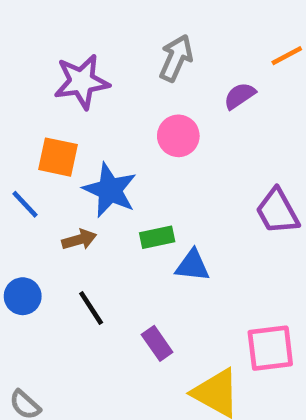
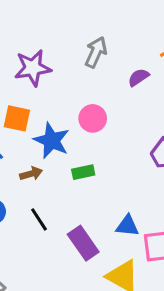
pink circle: (178, 136) -> (93, 118), moved
blue triangle: (192, 266) -> (127, 226), moved
purple rectangle: (157, 343) -> (83, 243), size x1.5

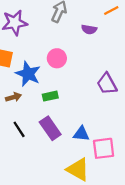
purple semicircle: (138, 77) -> (89, 29), turned -136
purple rectangle: (83, 243) -> (50, 128), moved

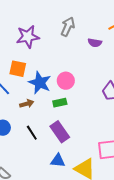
pink circle: (57, 58) -> (66, 81), moved
blue triangle: (81, 134) -> (58, 161), moved

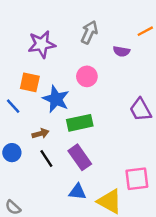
pink circle: (66, 81) -> (87, 76), moved
green rectangle: (60, 103) -> (80, 123), size x1.5
brown arrow: (27, 104) -> (40, 134), moved

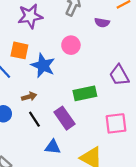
green rectangle: (80, 123) -> (85, 93), moved
pink square: (137, 179) -> (116, 123), moved
blue triangle: (77, 192) -> (53, 147), moved

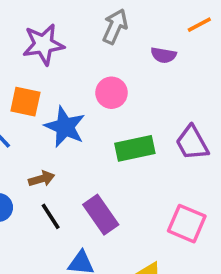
green rectangle: (85, 93) -> (135, 148), moved
pink square: (116, 123) -> (187, 224), turned 30

